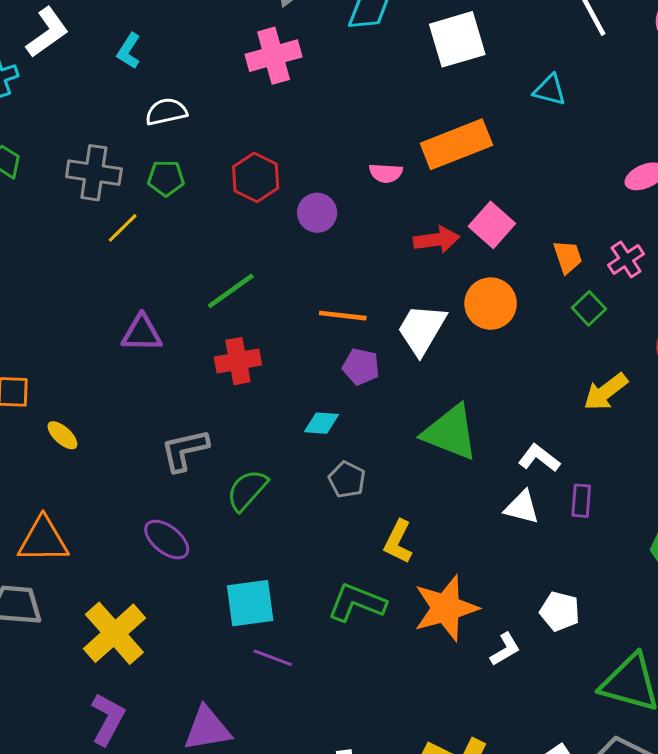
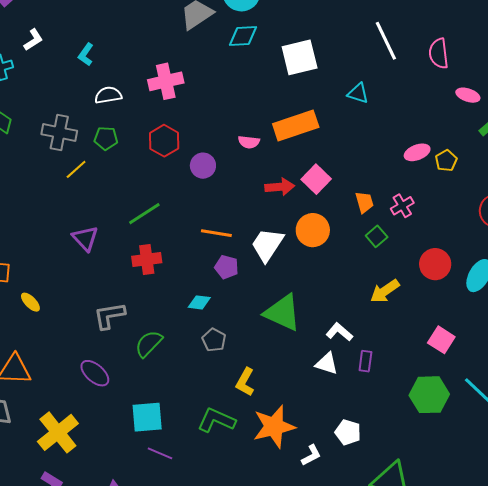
white L-shape: (47, 32) -> (33, 40), size x0.7
pink cross: (274, 56) -> (166, 81), moved
purple triangle: (142, 333) -> (85, 238), turned 44

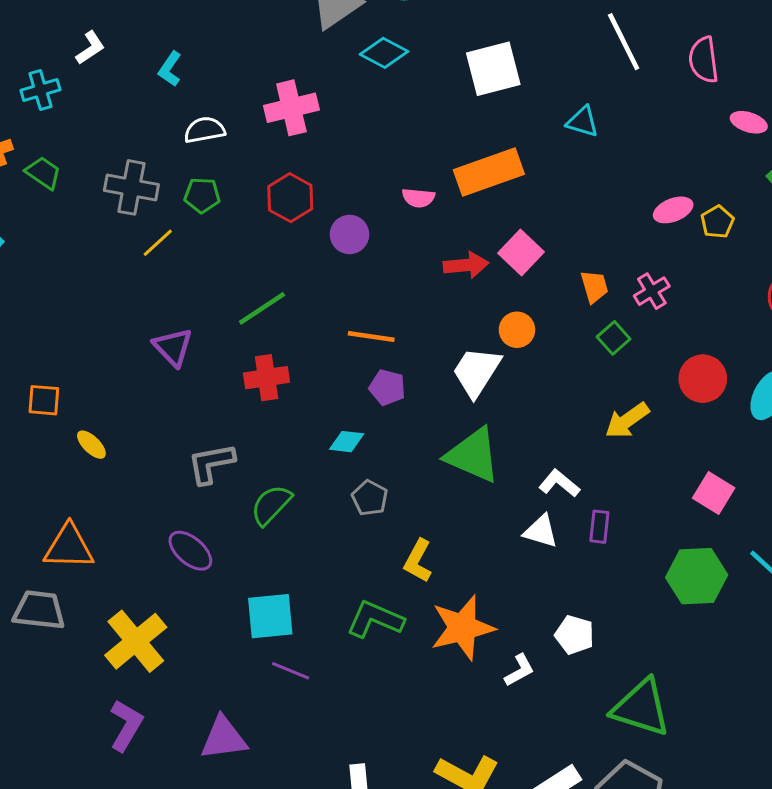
cyan diamond: (243, 36) -> (384, 53), moved, turned 32
orange circle: (313, 230) -> (517, 330), size x0.7
white trapezoid: (267, 245) -> (476, 372), moved

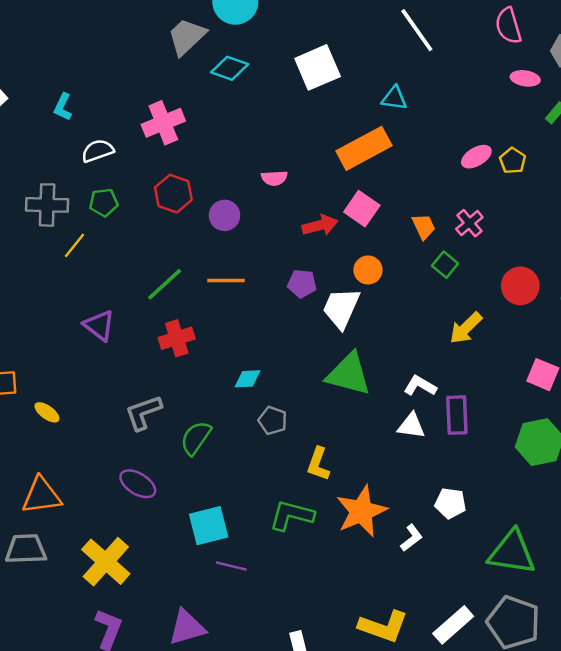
pink semicircle: (704, 60) -> (508, 26), moved
orange rectangle: (489, 172) -> (364, 148), moved
orange line: (371, 336) -> (226, 280), moved
purple pentagon: (387, 387) -> (302, 284), moved
purple rectangle: (599, 527) -> (457, 415), size x1.5

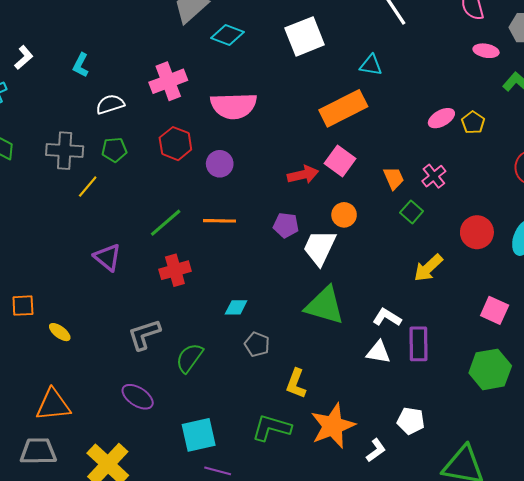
pink semicircle: (274, 178) -> (234, 106), moved, size x2.0

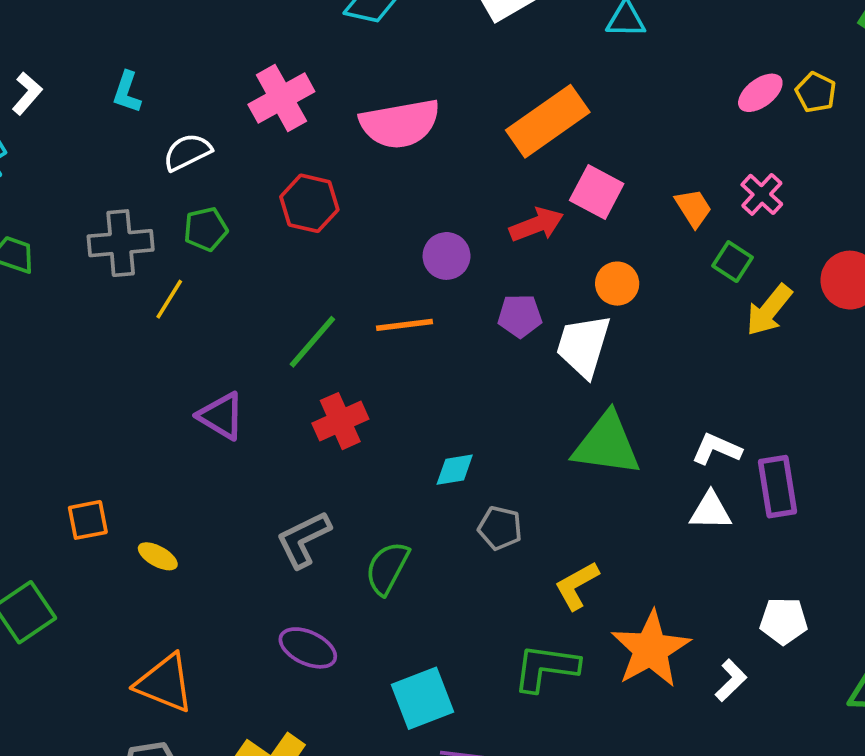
orange rectangle: (343, 108) -> (548, 121), moved
purple circle: (220, 164) -> (447, 256), moved
yellow arrow: (428, 268) -> (769, 310), moved
yellow L-shape: (296, 384) -> (577, 586), turned 48
orange triangle: (53, 405) -> (165, 683), turned 36

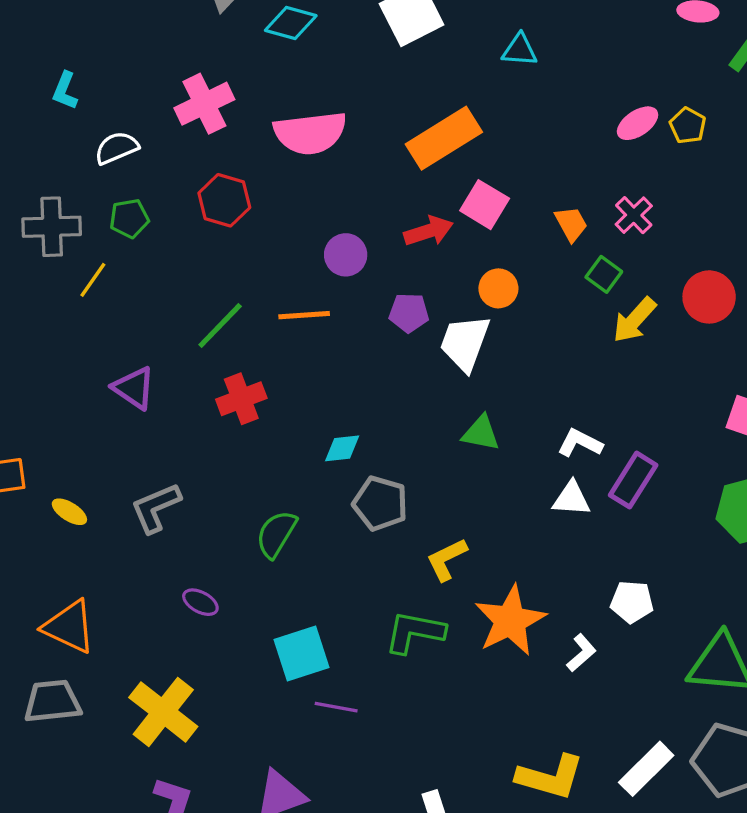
green triangle: (607, 444) -> (481, 433), size x0.6
purple rectangle: (777, 487) -> (633, 480), turned 38
gray pentagon: (500, 528) -> (380, 503), size x1.4
gray L-shape: (303, 539) -> (156, 508), moved
purple ellipse: (308, 648) -> (200, 602), size x0.7

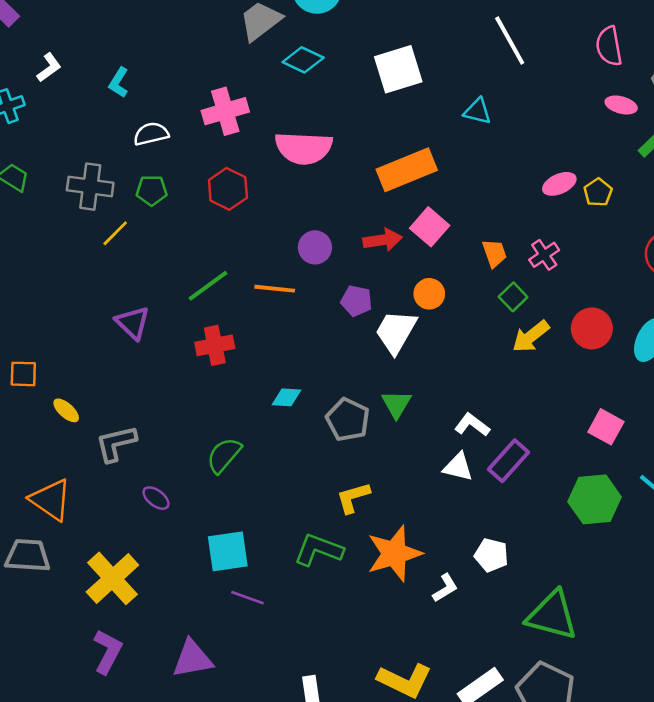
green triangle: (481, 433) -> (396, 404), turned 40
gray pentagon: (380, 503) -> (348, 420), moved
gray L-shape: (156, 508) -> (116, 443), moved

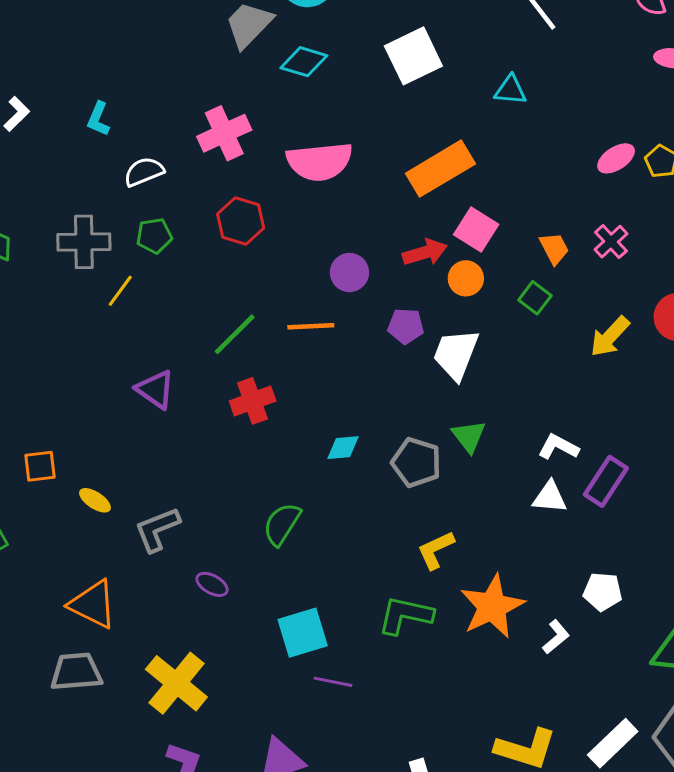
orange circle: (429, 294) -> (466, 278), moved
green square: (513, 297) -> (535, 298), moved

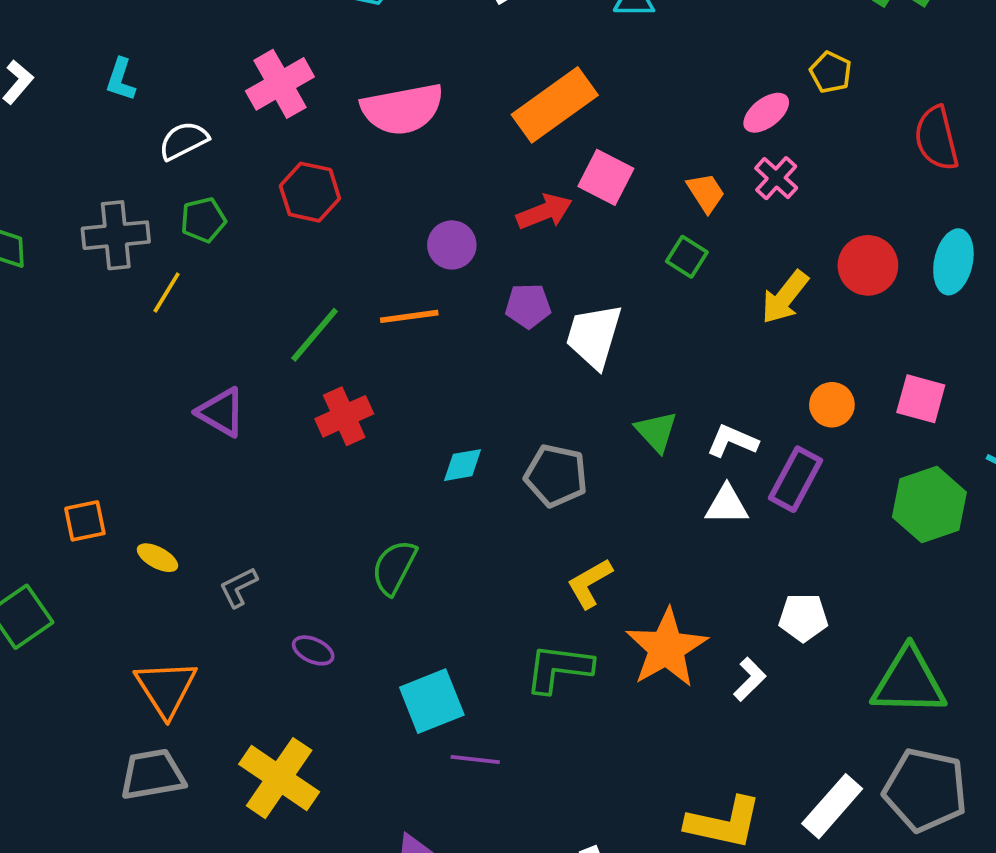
pink ellipse: (616, 158) -> (766, 113), moved
orange circle: (466, 278) -> (832, 405), moved
green triangle: (469, 436) -> (656, 432), moved
gray L-shape: (157, 529) -> (238, 587), size x0.7
orange triangle: (93, 604) -> (166, 688), turned 36

